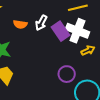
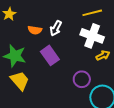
purple rectangle: (60, 31) -> (50, 55), moved

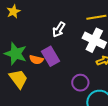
orange semicircle: (35, 30) -> (36, 60), moved

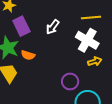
purple rectangle: (50, 56) -> (21, 26), moved

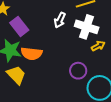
white arrow: (53, 27) -> (60, 20), moved
orange semicircle: (28, 55) -> (32, 54), size x1.5

